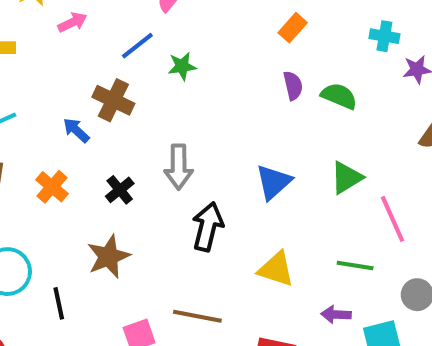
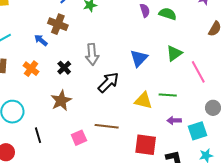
black arrow: (208, 227) -> (108, 82), turned 35
green line: (355, 265) -> (168, 95), moved
black line: (59, 303) -> (38, 135), moved

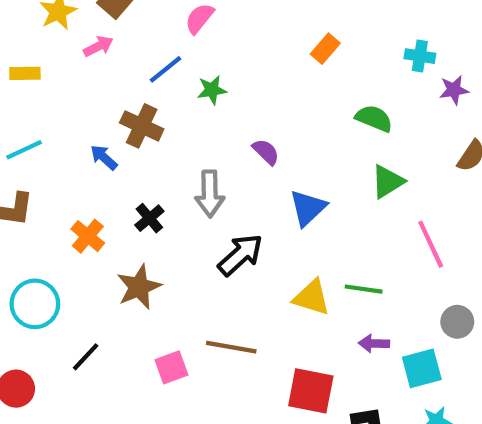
purple semicircle: (145, 10) -> (266, 152), moved, turned -32
green triangle: (174, 53) -> (387, 182), moved
orange cross: (31, 69) -> (88, 236), moved
black line: (38, 135) -> (86, 357), turned 56

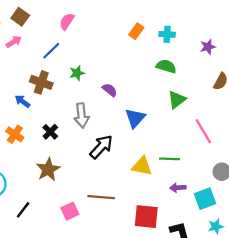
cyan cross: (420, 56) -> (167, 34), moved
green star: (212, 90) -> (77, 73), moved
orange cross: (88, 236) -> (15, 134), moved

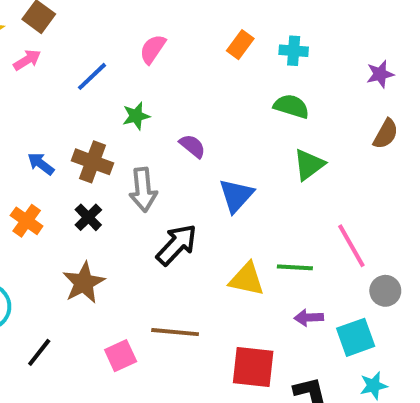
pink semicircle: (67, 21) -> (153, 49), moved
purple star: (208, 47) -> (380, 74), moved
brown cross: (41, 82) -> (93, 162), moved
pink line: (203, 131) -> (351, 246), moved

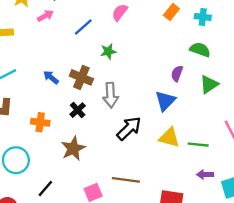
purple semicircle: (192, 146) -> (177, 74), moved, turned -112
orange cross: (27, 221) -> (40, 122), moved, turned -30
yellow triangle: (247, 279) -> (169, 138), moved

